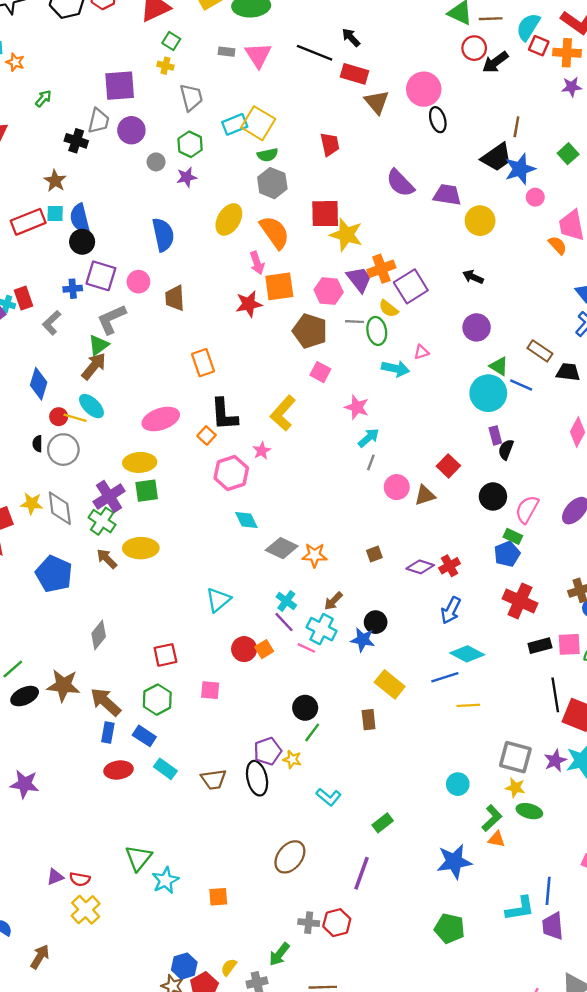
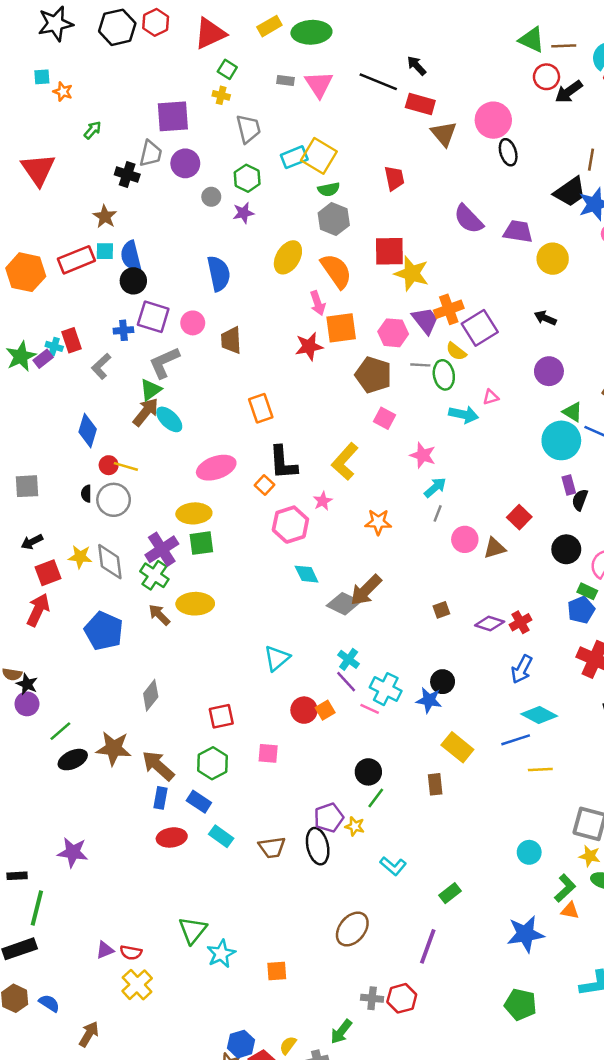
cyan ellipse: (91, 406) -> (169, 419), moved
orange star: (315, 555) -> (378, 522), moved
brown arrow: (333, 601) -> (366, 590), moved, size x1.6

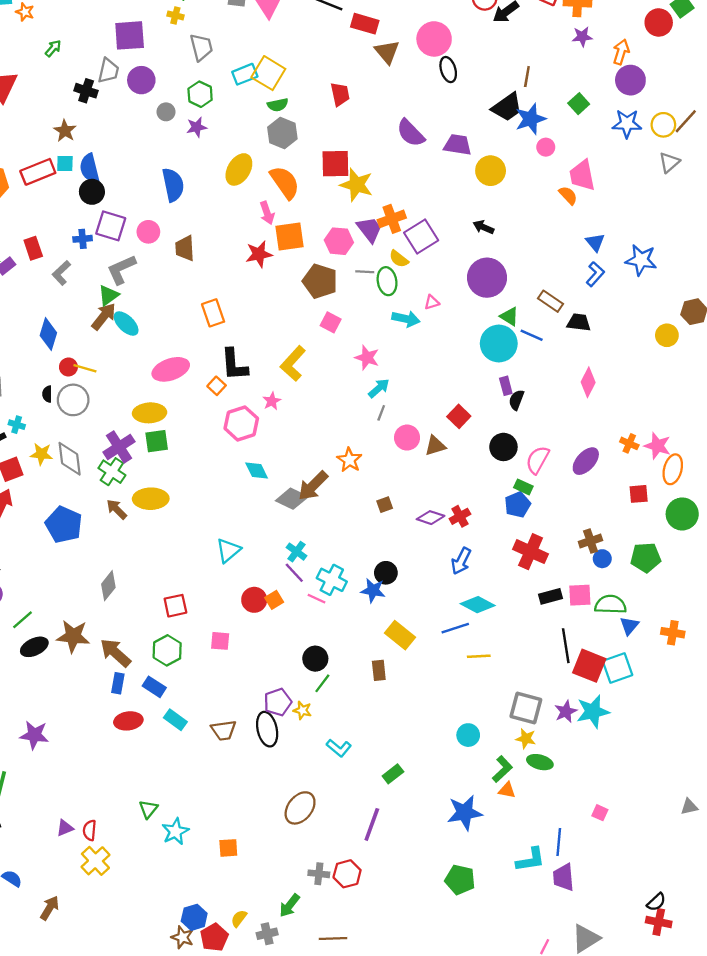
cyan cross: (54, 346) -> (17, 425), moved
purple circle: (549, 371) -> (487, 278), size x1.4
orange star: (378, 522) -> (349, 460), moved, turned 30
green triangle: (193, 930) -> (148, 809), size x0.7
red semicircle: (131, 953) -> (90, 830), turned 84

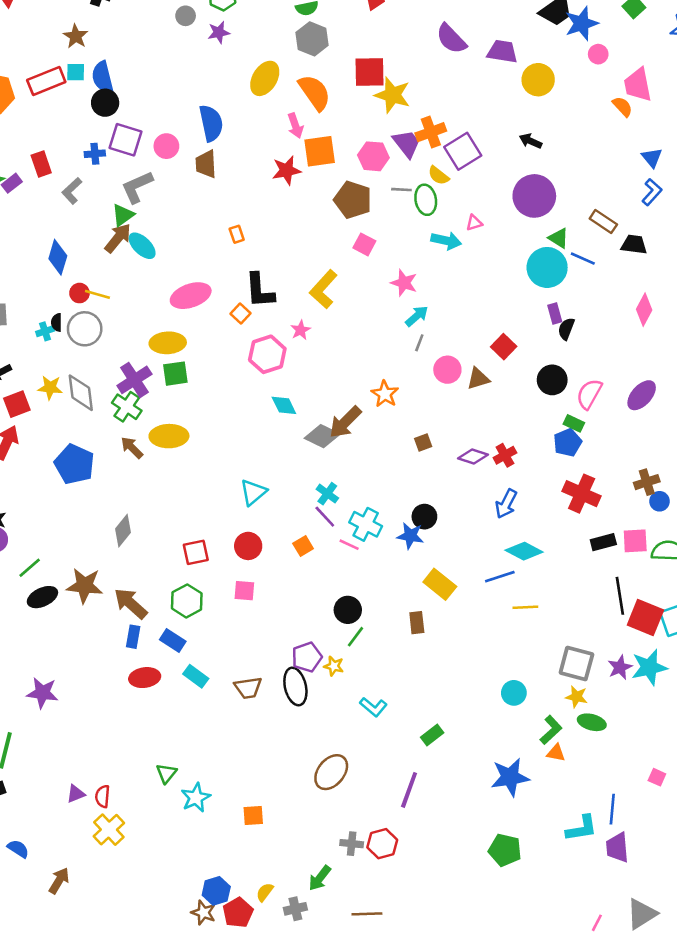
blue semicircle: (173, 185) -> (211, 123), moved
orange rectangle: (213, 313) -> (237, 234), size x0.6
cyan cross: (17, 425) -> (45, 331), moved, turned -35
red circle: (254, 600) -> (248, 546), moved

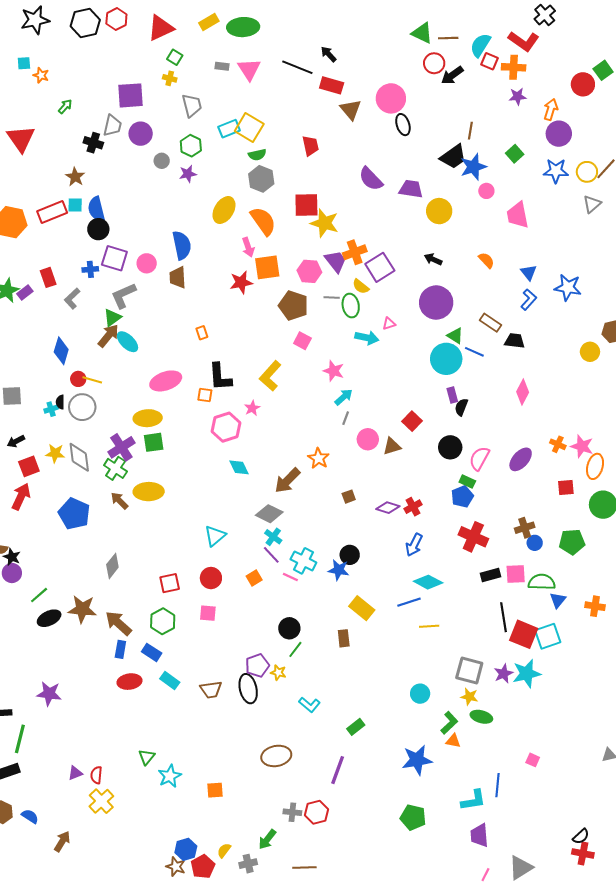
orange semicircle: (622, 107) -> (486, 260), moved
orange square: (240, 313) -> (205, 395), turned -35
gray diamond: (322, 436) -> (269, 514), moved
brown ellipse: (331, 772) -> (276, 756), turned 40
purple trapezoid: (617, 847) -> (479, 835), moved

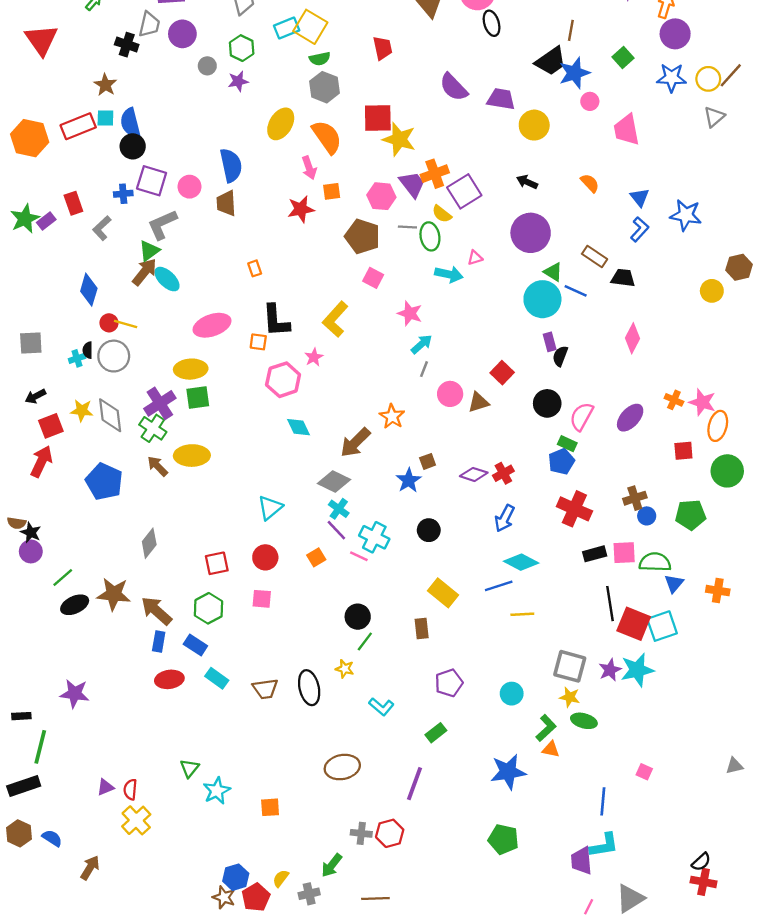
orange square: (267, 267) -> (332, 191), size x0.6
blue star: (339, 570) -> (409, 480), moved, turned 30
purple pentagon: (257, 665) -> (449, 683), moved
cyan L-shape: (473, 800) -> (604, 845), moved

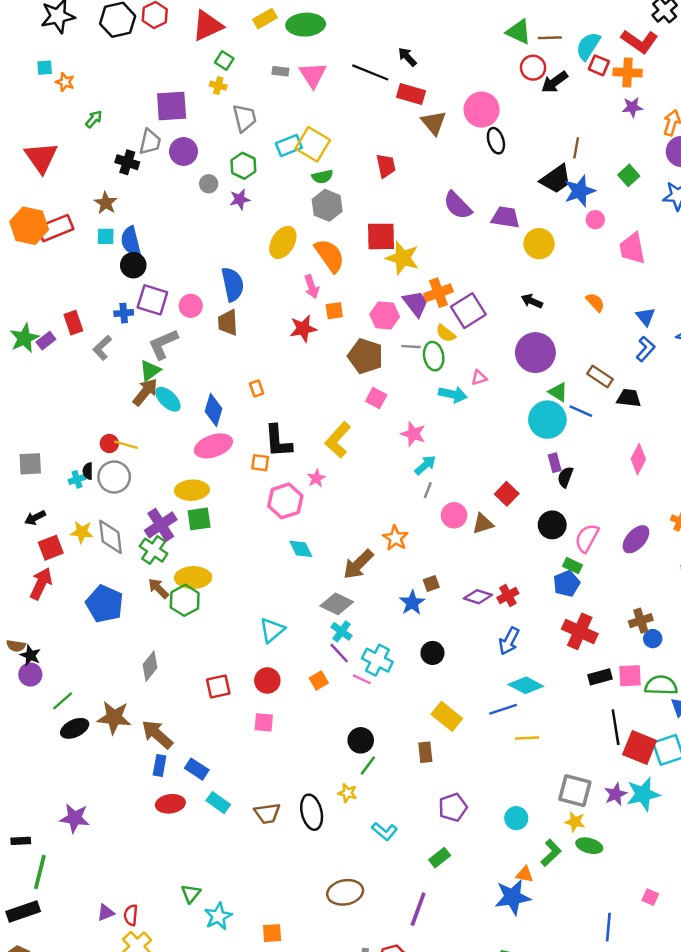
red rectangle: (78, 126) -> (55, 228), moved
orange hexagon: (30, 138) -> (29, 226), moved
blue diamond: (89, 290) -> (213, 410), moved
green hexagon: (208, 608) -> (185, 600), moved
orange triangle: (551, 749) -> (525, 874), moved

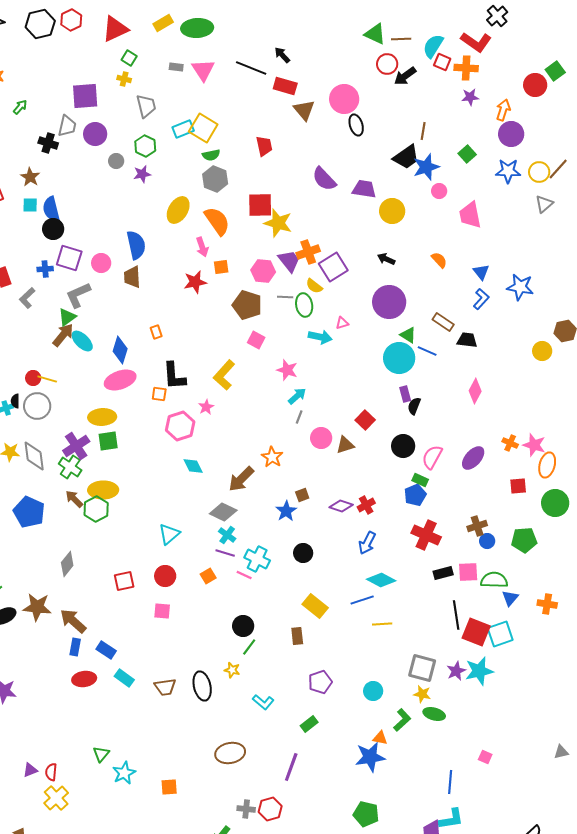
purple line: (339, 653) -> (225, 553), turned -30

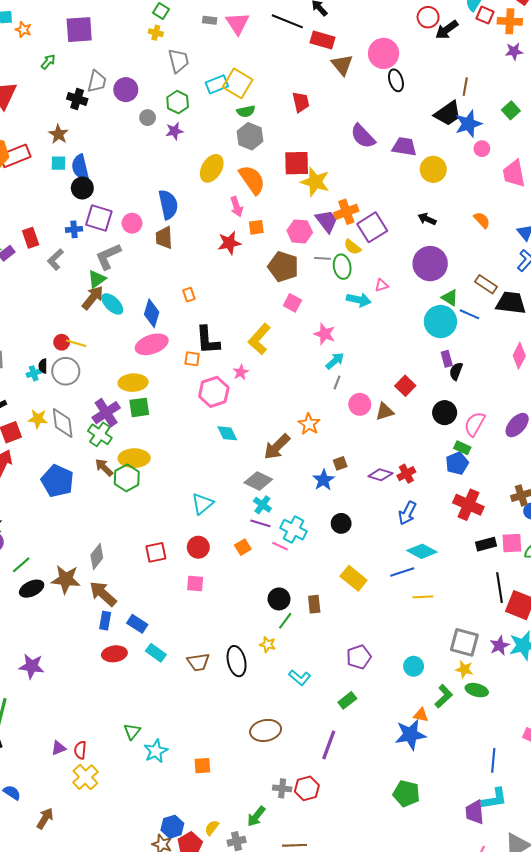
purple square: (85, 96) -> (79, 30), moved
black trapezoid: (467, 340) -> (511, 303), size x1.4
gray diamond: (67, 564) -> (97, 557), moved
brown rectangle: (297, 636) -> (314, 604), moved

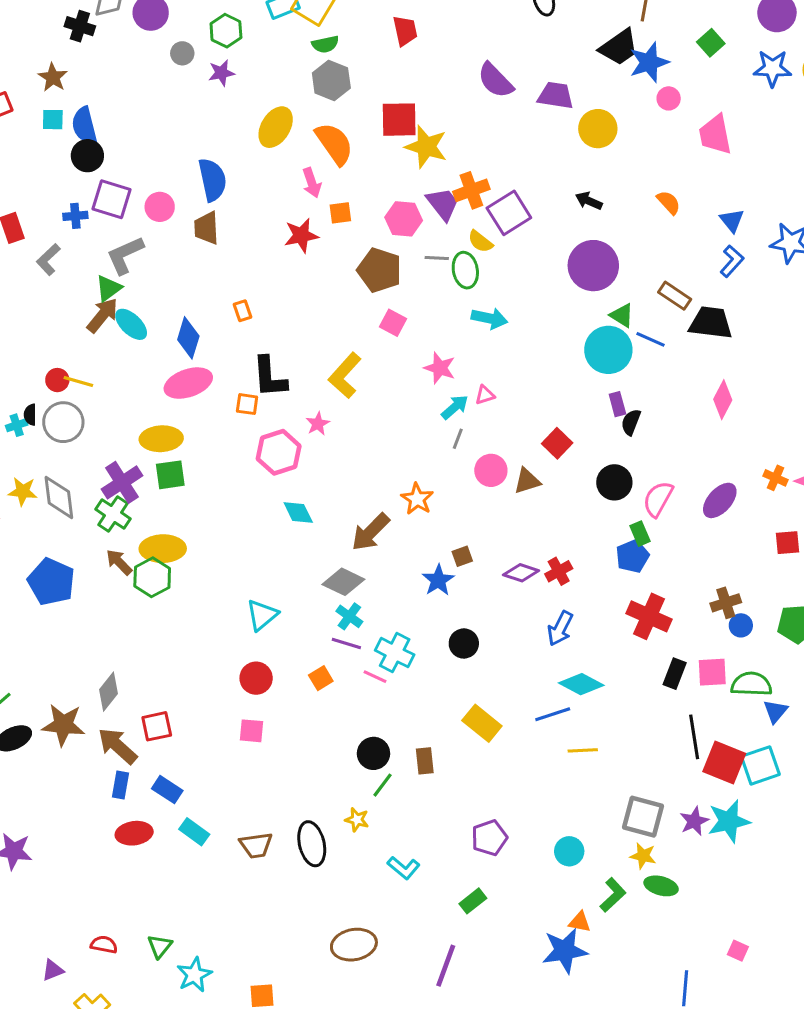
pink triangle: (381, 285) -> (485, 395), moved
green rectangle: (462, 448) -> (640, 534), turned 42
black rectangle: (486, 544) -> (675, 674), turned -54
red square: (156, 552) -> (157, 726), moved
red semicircle: (80, 750) -> (104, 945), moved, turned 96

